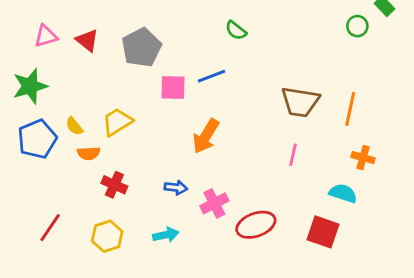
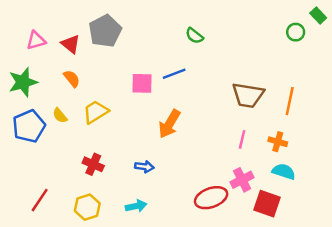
gray pentagon: (142, 48) -> (105, 31), moved
orange semicircle: (89, 153) -> (72, 79), moved, turned -126
orange cross: (363, 158) -> (278, 142), moved
pink cross: (214, 203) -> (242, 180), moved

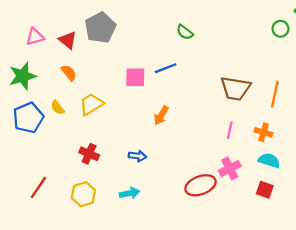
orange arrow: (169, 124) -> (161, 115), size x0.7
red square: (267, 204) -> (265, 190), moved, size x0.7

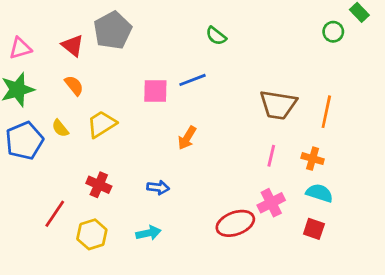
pink triangle: (35, 37) -> (20, 48), moved
red line: (38, 188) -> (55, 214), moved

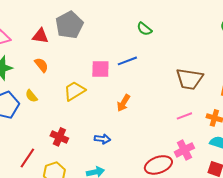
red triangle: (73, 45) -> (40, 36), turned -30
yellow trapezoid: (102, 124) -> (74, 91), moved
pink line: (271, 156) -> (184, 116), turned 56

